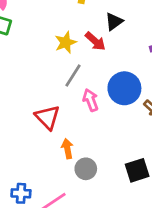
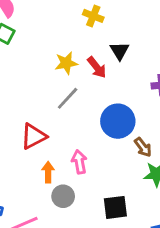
black triangle: (114, 22) -> (120, 51), turned -36
pink arrow: (91, 100) -> (79, 162), moved
red triangle: (47, 117) -> (34, 136), turned 36

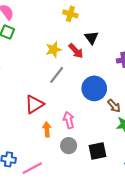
gray circle: (63, 196) -> (69, 146), moved

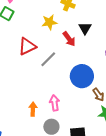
yellow star: (54, 49) -> (49, 22), moved
red triangle: (34, 104) -> (27, 46), moved

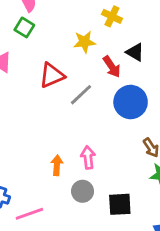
black triangle: (85, 28) -> (135, 52), turned -32
blue circle: (82, 76) -> (131, 102), moved

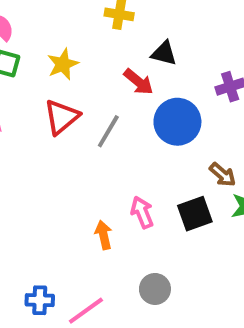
yellow star: (84, 42) -> (63, 64), moved
gray circle: (83, 191) -> (155, 289), moved
black square: (120, 204) -> (195, 214), moved

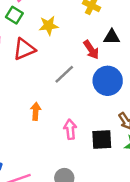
black triangle: (164, 53) -> (112, 37), turned -30
red triangle: (62, 117) -> (24, 49), moved
orange arrow: (104, 235) -> (36, 111), moved

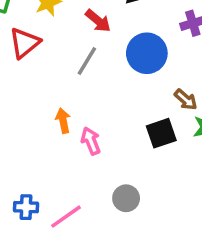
red arrow: (91, 50) -> (98, 21), moved
pink arrow: (70, 129) -> (91, 141), moved

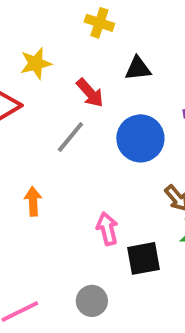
black square: (161, 133) -> (144, 258), moved
pink arrow: (91, 141) -> (107, 229), moved

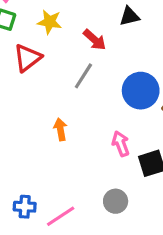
yellow star: (36, 63) -> (50, 22), turned 30
blue circle: (140, 138) -> (141, 91), moved

